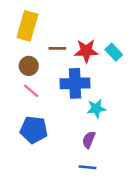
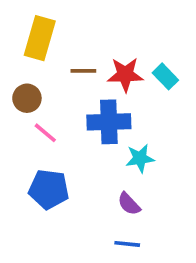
brown circle: (29, 66) -> (27, 98), moved
purple semicircle: (89, 140) -> (129, 204), turned -66

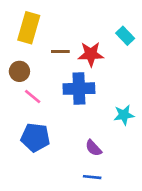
cyan rectangle: (165, 76) -> (125, 36), moved
cyan star: (140, 158) -> (124, 115), moved

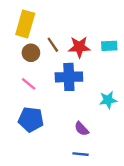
cyan rectangle: (125, 36) -> (109, 46), moved, turned -49
brown line: (60, 52) -> (53, 45), turned 56
brown circle: (19, 71) -> (31, 53), moved

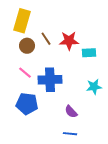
cyan rectangle: (109, 46) -> (89, 53), moved
blue cross: (69, 77) -> (50, 80), moved

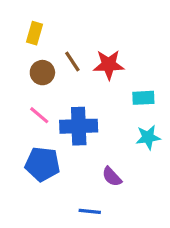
yellow rectangle: (22, 21) -> (35, 33), size x0.6
cyan rectangle: (89, 53) -> (143, 98), moved
blue line: (70, 134) -> (90, 211), moved

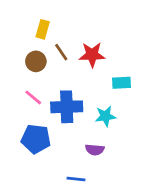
yellow rectangle: (35, 33) -> (43, 29), moved
cyan star: (148, 137) -> (105, 116), moved
purple semicircle: (112, 177) -> (95, 150), turned -42

